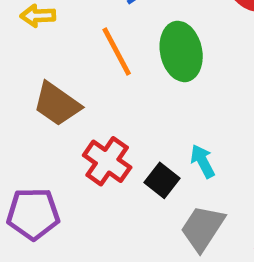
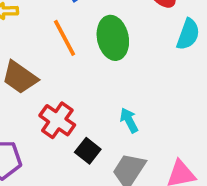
black square: (162, 180) -> (88, 151), moved

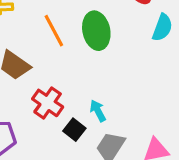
cyan arrow: (129, 120) -> (98, 111), moved

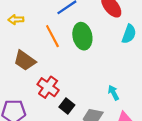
cyan arrow: (98, 111) -> (113, 93), moved

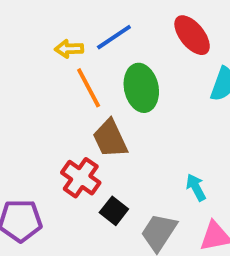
yellow arrow: (16, 20) -> (69, 49), moved
brown trapezoid: (25, 61) -> (110, 139), moved, turned 30

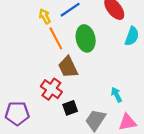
yellow arrow: (69, 49) -> (45, 16), turned 64
black square: (114, 211) -> (70, 108), turned 32

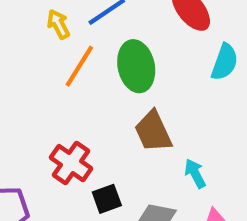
orange line: (56, 38) -> (79, 66), turned 60
brown trapezoid: (68, 67) -> (153, 131), moved

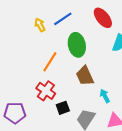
orange line: (79, 66) -> (50, 62), moved

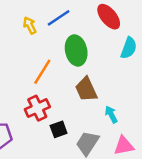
red cross: (46, 91) -> (37, 108), turned 30

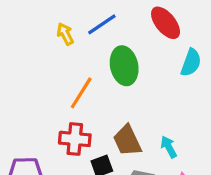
brown trapezoid: (86, 89) -> (127, 141), moved
red cross: (37, 108) -> (75, 139), turned 30

